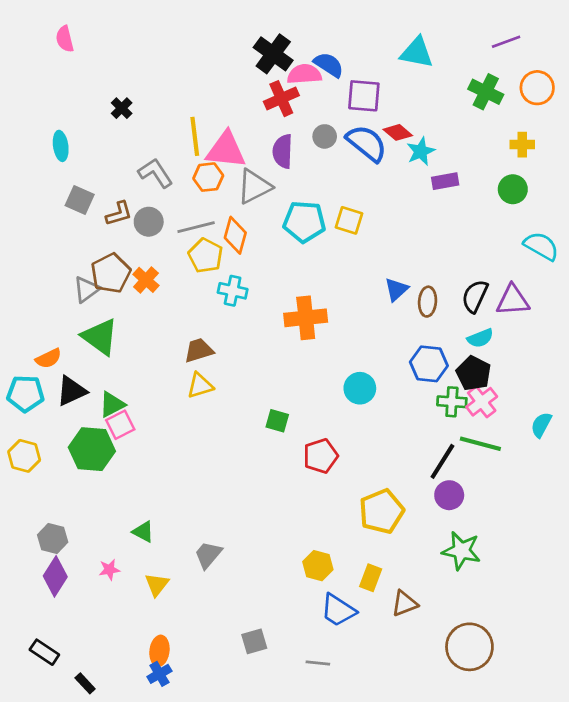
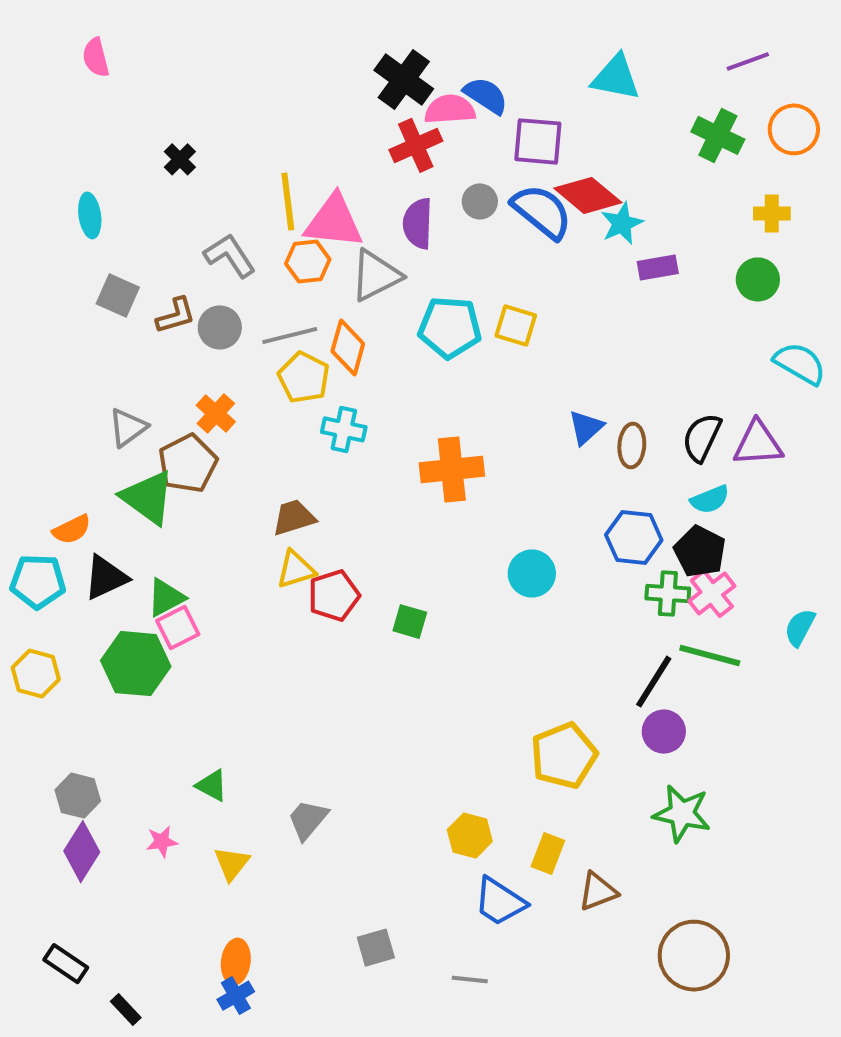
red diamond: (398, 132) -> (588, 195), size x1.5
brown pentagon: (111, 273) -> (188, 463), moved
red pentagon: (321, 456) -> (334, 596), moved

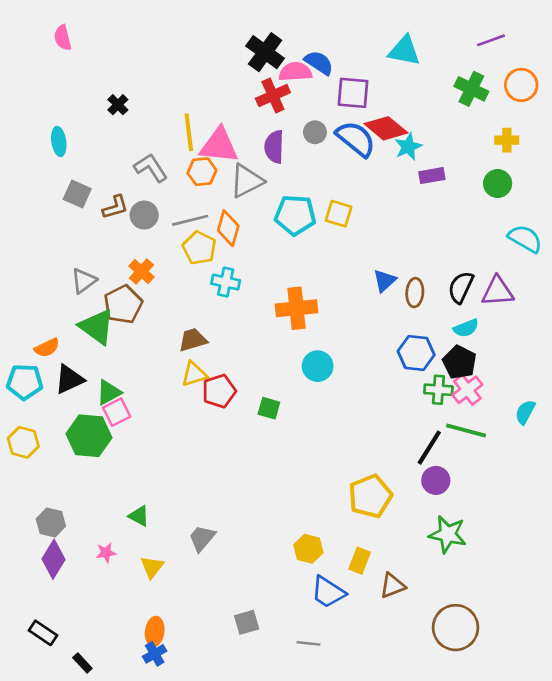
cyan circle: (532, 574) -> (318, 366), moved

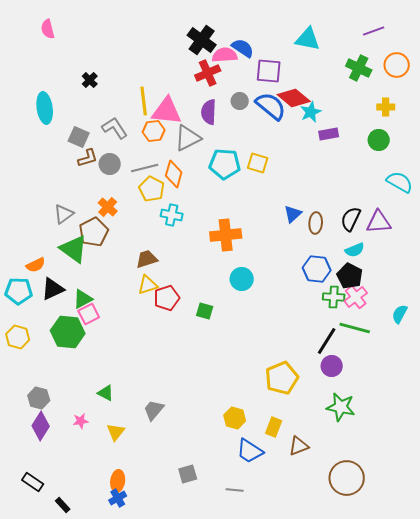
cyan ellipse: (59, 141) -> (45, 108), size x1.4
gray square: (77, 194) -> (79, 137), moved

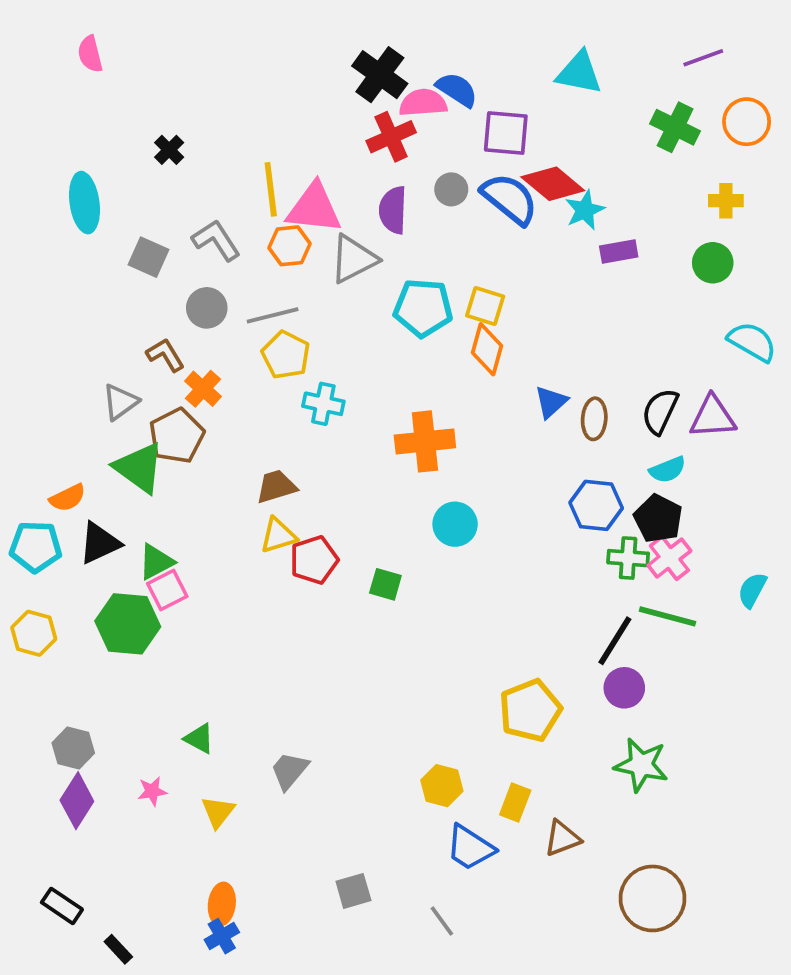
brown L-shape: (88, 158) -> (165, 355), moved, turned -105
orange diamond: (174, 174) -> (487, 349), moved
gray line: (235, 490) -> (442, 921), turned 48

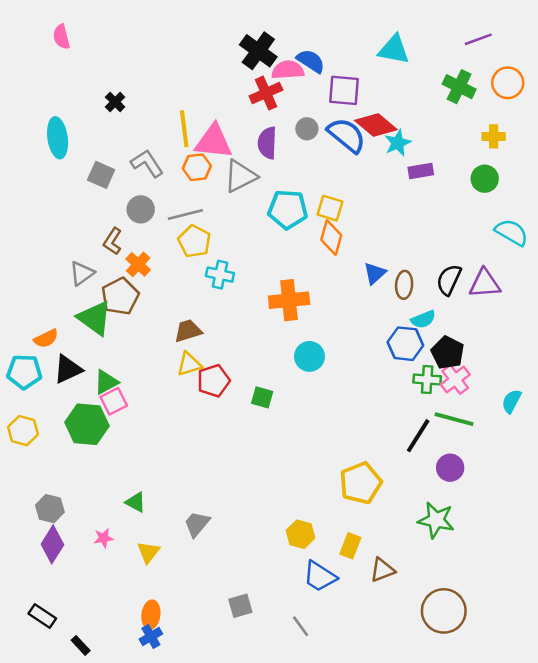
brown L-shape: (165, 355) -> (113, 241), turned -116
cyan semicircle: (668, 470) -> (423, 319), moved
purple circle: (624, 688) -> (450, 468), moved

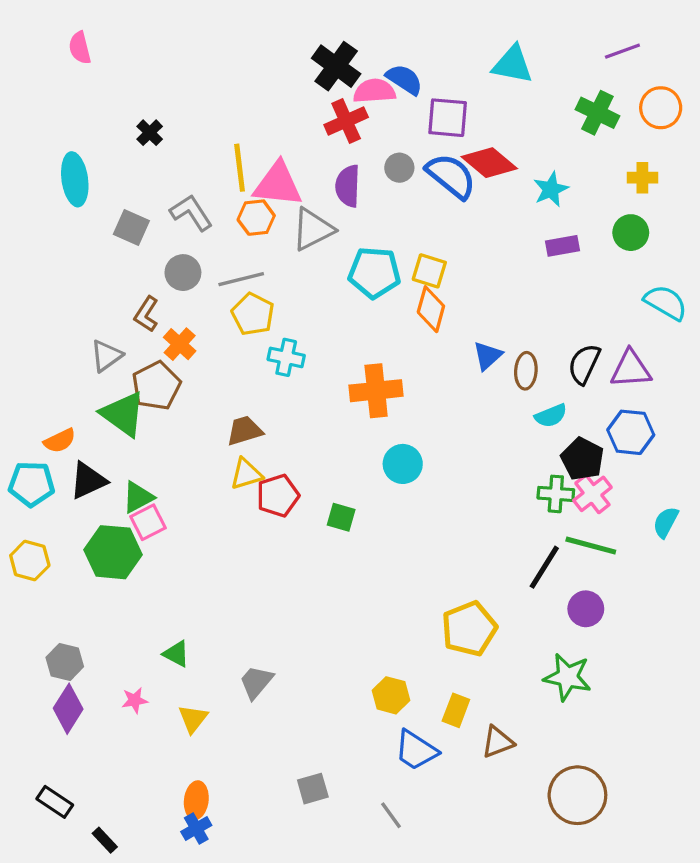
cyan star: (398, 143) -> (551, 189), moved
purple rectangle: (421, 171) -> (562, 246), moved
blue hexagon: (405, 344) -> (631, 432), moved

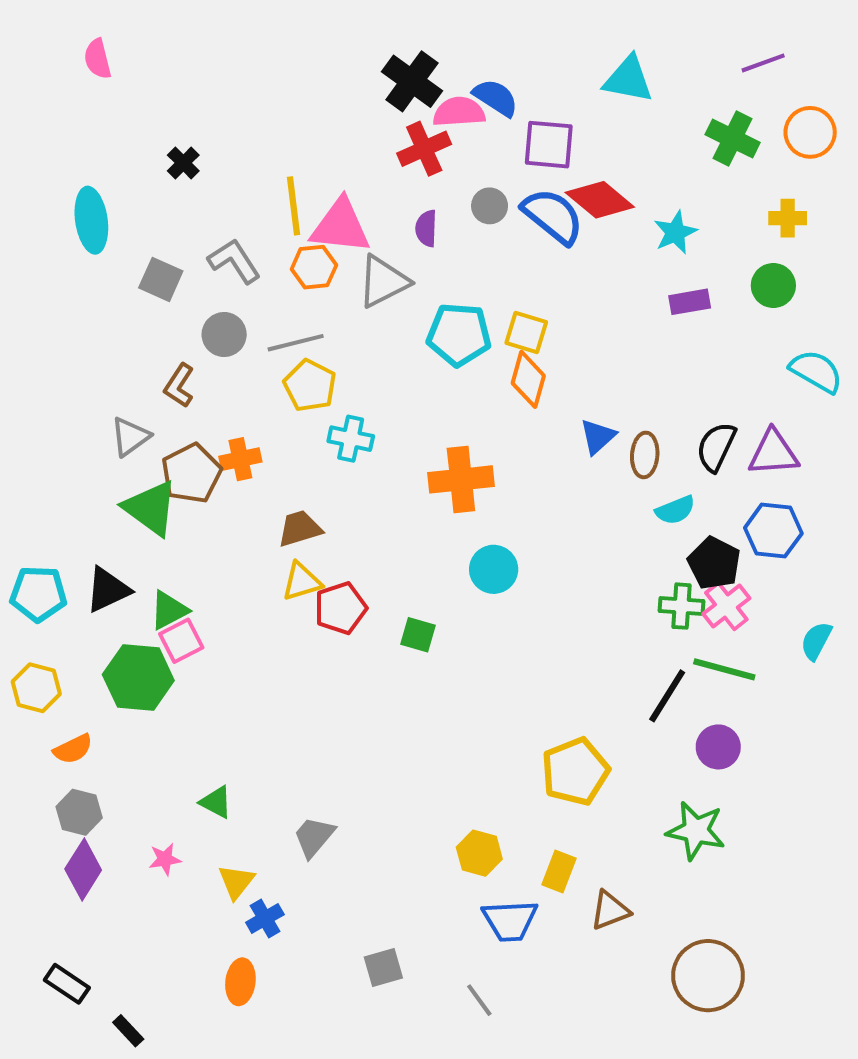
purple semicircle: (348, 186) -> (426, 228), size x0.7
orange cross: (180, 344) -> (240, 459), moved, turned 36
orange semicircle: (60, 441) -> (73, 749), moved
blue trapezoid: (416, 750) -> (510, 921), turned -36
blue cross: (196, 829) -> (265, 918), moved

